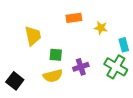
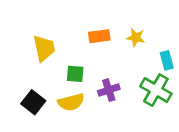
orange rectangle: (74, 18) -> (99, 36), moved
black square: (15, 81) -> (33, 102), moved

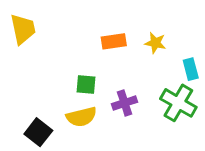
yellow trapezoid: (44, 48) -> (23, 29), moved
black square: (33, 102) -> (38, 132), moved

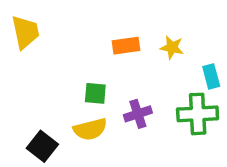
green cross: (178, 103) -> (198, 114), turned -33

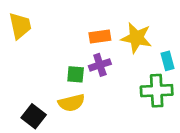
yellow star: (172, 47) -> (136, 38), size x1.6
purple cross: (138, 114) -> (100, 65), moved

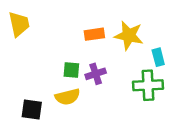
purple cross: (100, 65) -> (96, 74), moved
black square: (34, 116) -> (32, 110), turned -30

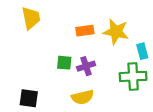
yellow trapezoid: (19, 24) -> (31, 18), moved
yellow semicircle: (68, 97) -> (83, 97), moved

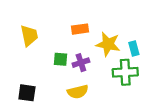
yellow trapezoid: (31, 18) -> (29, 36), moved
yellow star: (116, 32) -> (108, 44), moved

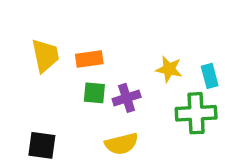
orange rectangle: (80, 29) -> (89, 59), moved
yellow star: (108, 44) -> (169, 69), size x0.7

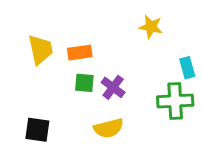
yellow star: (169, 69) -> (151, 27), moved
purple cross: (127, 98) -> (113, 87), turned -35

